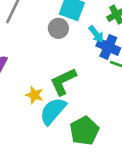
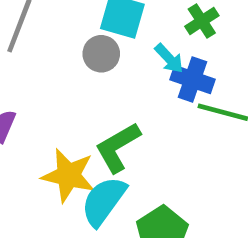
yellow star: (34, 95) -> (68, 175), size x1.6

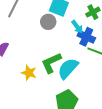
yellow star: (68, 175) -> (29, 73), size x0.7
cyan semicircle: (104, 201) -> (68, 69), moved

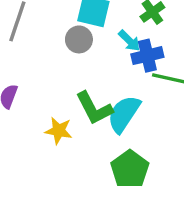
blue cross: (86, 37) -> (147, 56), turned -30
green L-shape: (51, 63) -> (94, 108), turned -85

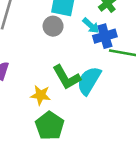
green pentagon: (130, 169) -> (50, 126), moved

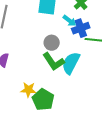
gray circle: (53, 26) -> (52, 43), moved
yellow star: (41, 95) -> (28, 90), moved

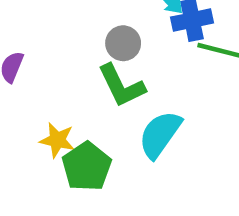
cyan semicircle: (71, 63) -> (160, 134), moved

